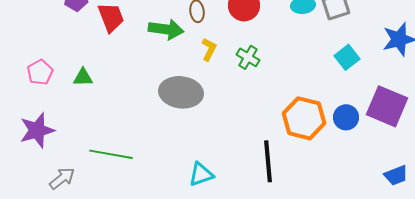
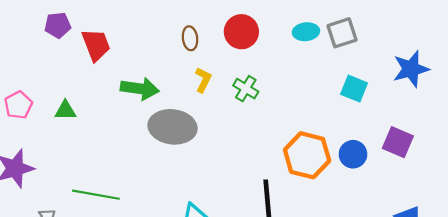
green arrow: (166, 29) -> (140, 89), moved
cyan square: (347, 57) -> (354, 89), turned -30
purple square: (387, 106) -> (398, 142), size x0.7

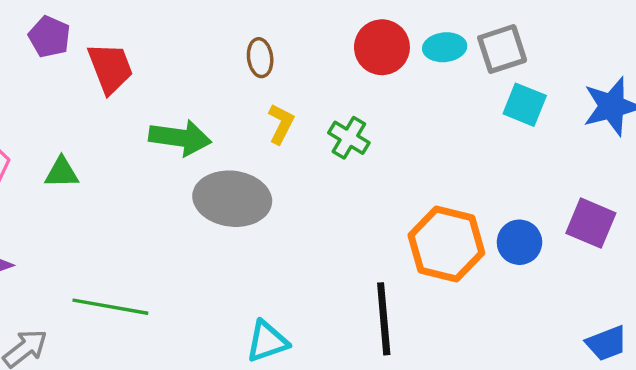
purple pentagon: (58, 25) -> (49, 37), turned 30
red circle: (241, 32) -> (382, 47), moved
cyan square: (354, 89) -> (525, 105), moved

